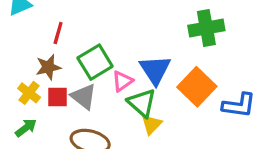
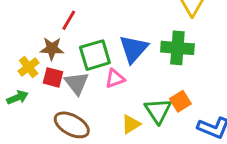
green cross: (206, 28) -> (177, 48), moved
blue triangle: (155, 70) -> (133, 49), moved
orange square: (197, 87) -> (180, 101), size x0.6
green triangle: (142, 103) -> (158, 111), moved

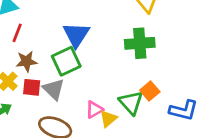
red line: (69, 20) -> (17, 33), moved
blue triangle: (133, 49) -> (76, 35), moved
pink triangle: (115, 79) -> (94, 110), moved

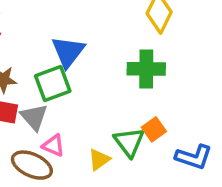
pink triangle: (94, 110) -> (53, 145), moved, turned 48

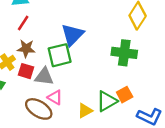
gray triangle: (34, 117) -> (44, 76), turned -48
green triangle: (129, 142) -> (107, 101), turned 30

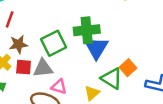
blue triangle: (72, 35) -> (96, 48), moved
green cross: (124, 53) -> (87, 30), moved
green triangle: (107, 101) -> (112, 78), turned -45

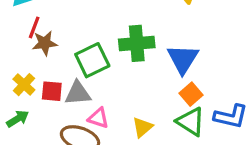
brown star: (18, 44) -> (45, 43), moved
blue triangle: (96, 48) -> (183, 59), moved
green triangle: (112, 78) -> (191, 122), moved

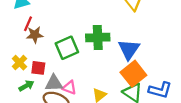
gray triangle: (78, 93) -> (54, 83), moved
orange square: (191, 94) -> (133, 74), size x1.6
green arrow: (18, 119) -> (26, 86), moved

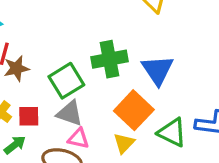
orange square: (133, 74) -> (134, 110), moved
gray triangle: (54, 83) -> (70, 113), moved, turned 30

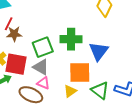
orange square: (134, 110) -> (80, 73), turned 35
red square: (29, 116) -> (16, 64), size x1.6

